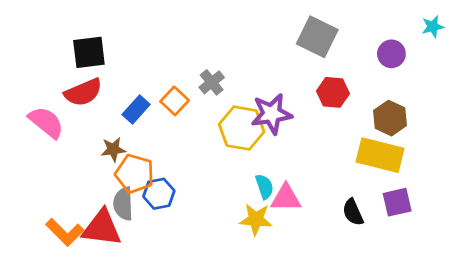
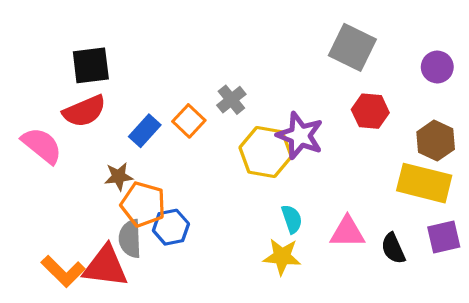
purple star: (272, 114) -> (300, 136), turned 30
pink triangle: (286, 198) -> (347, 232), moved

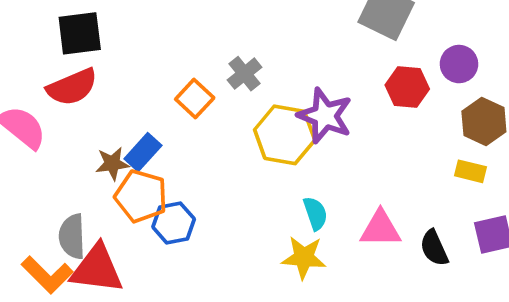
purple circle: (437, 67) -> (459, 64), moved
blue rectangle: (145, 131) -> (143, 152), moved
yellow rectangle: (424, 183) -> (470, 171), size x0.5
gray semicircle: (130, 239) -> (72, 236), moved

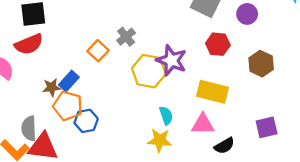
purple circle: (459, 64) -> (247, 14), moved
yellow rectangle: (470, 171) -> (213, 92), moved, size x1.8
black semicircle: (434, 248) -> (224, 146), moved, turned -96

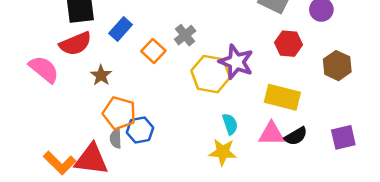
blue rectangle: (69, 81) -> (121, 29), moved
brown star: (52, 87) -> (101, 75), moved, turned -30
gray semicircle: (29, 128) -> (116, 139), moved, size x0.7
black semicircle: (224, 146) -> (296, 136), moved

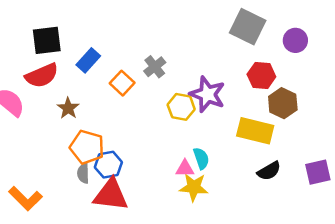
brown hexagon: (337, 66) -> (283, 103), moved
yellow hexagon: (211, 74) -> (181, 107), size x0.7
pink triangle: (271, 134) -> (185, 168), moved, size x0.7
red triangle: (91, 159) -> (111, 195), moved

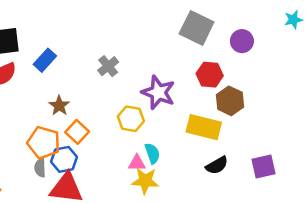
orange square: (122, 83) -> (77, 132), moved
yellow hexagon: (181, 107) -> (131, 119), moved
brown star: (68, 108) -> (59, 106), moved

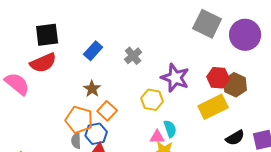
purple circle: (242, 41) -> (245, 35), size x1.6
blue rectangle: (45, 60) -> (93, 51), moved
red hexagon: (210, 75) -> (218, 78), moved
yellow rectangle: (204, 127) -> (213, 107), turned -40
black semicircle: (217, 165) -> (235, 138), moved

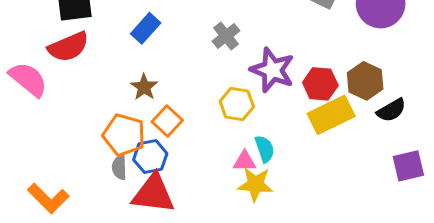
gray cross: (133, 56) -> (226, 36), moved
red hexagon: (218, 78) -> (320, 84), moved
black semicircle: (235, 138) -> (391, 110), moved

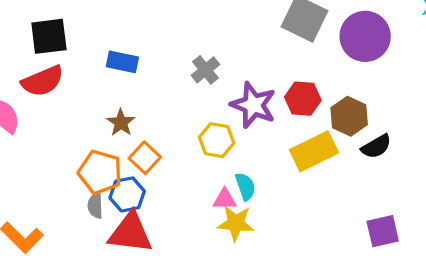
blue rectangle: (146, 28) -> (122, 62), turned 60
red hexagon: (320, 84) -> (303, 99), moved
purple square: (408, 166) -> (383, 231), moved

